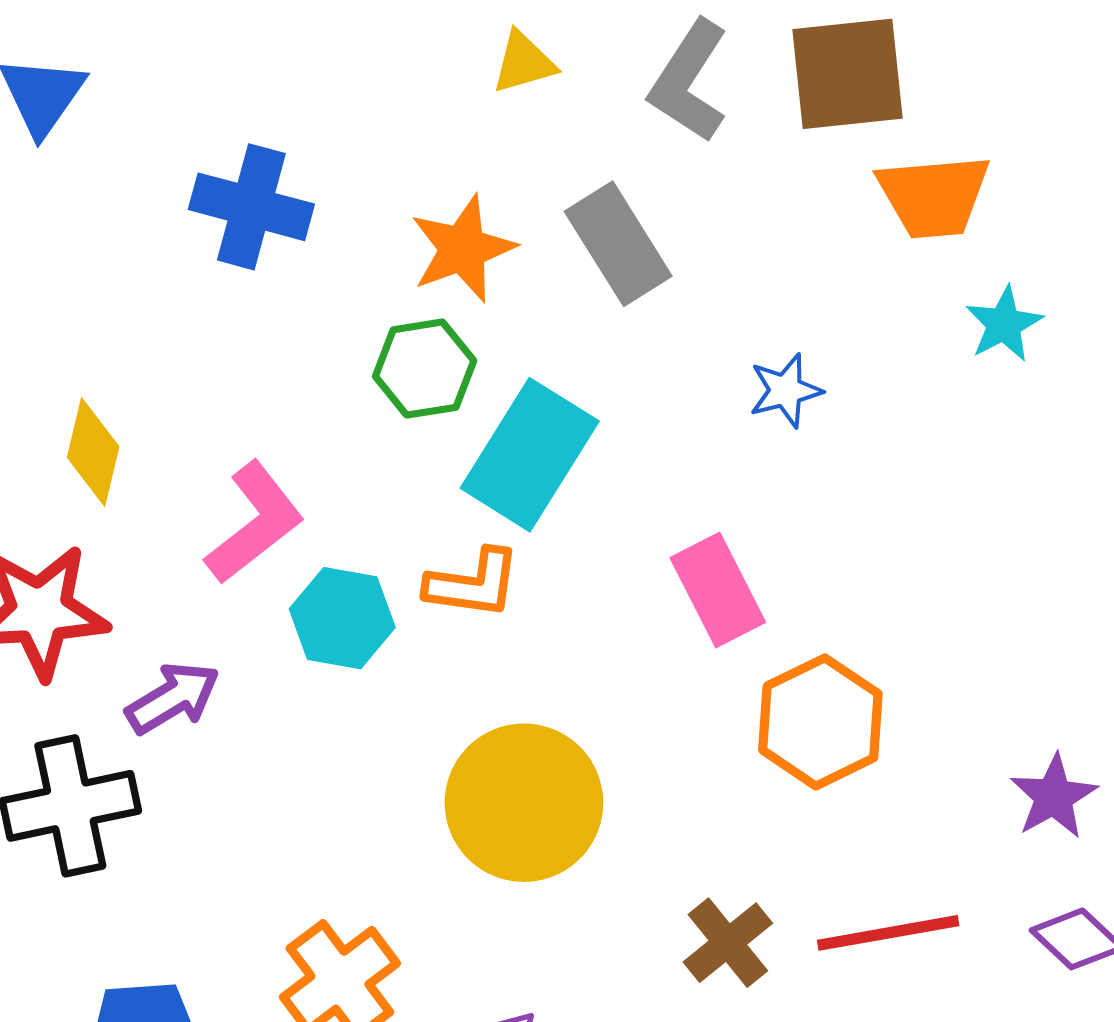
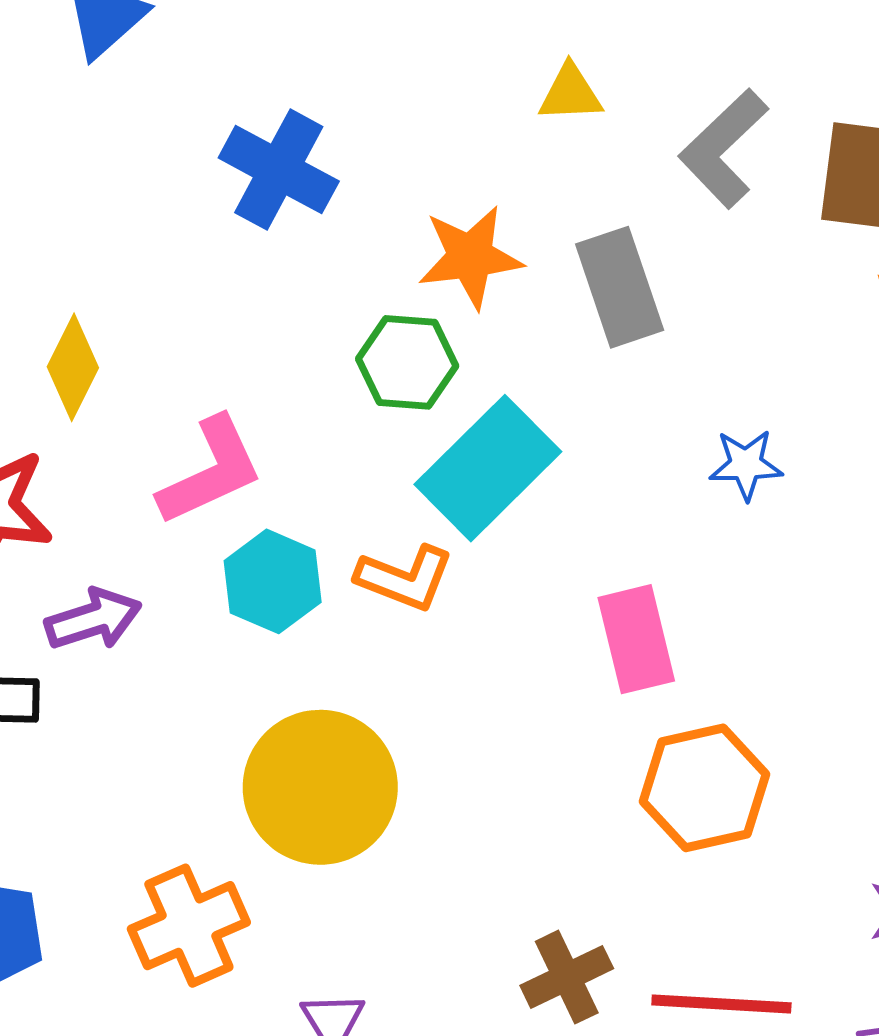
yellow circle: (524, 803) -> (320, 787), moved

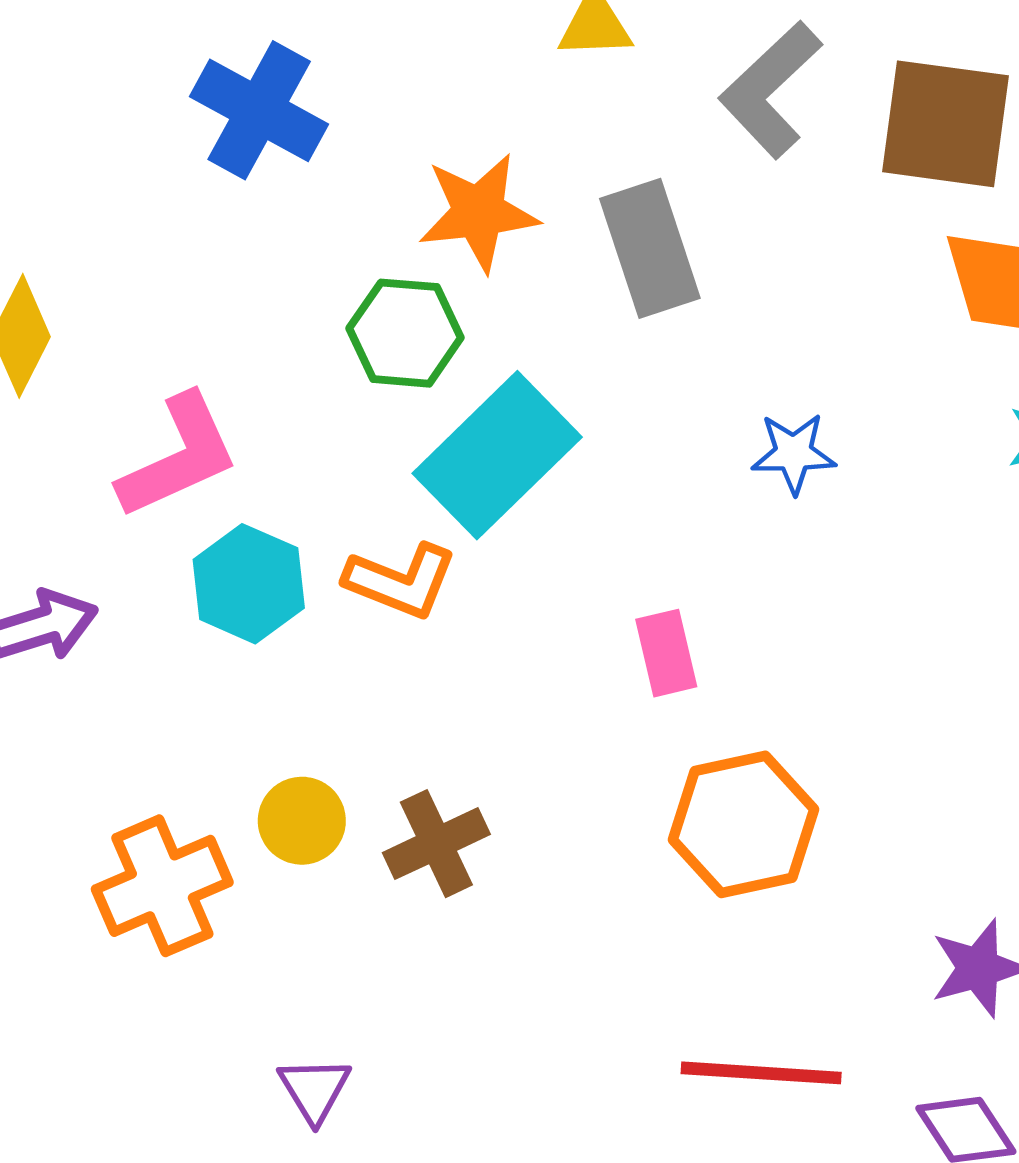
pink rectangle: (636, 639) -> (666, 653), size x0.7
yellow circle: (320, 787) -> (302, 821), size x0.5
orange cross: (189, 926) -> (162, 886), moved
brown cross: (567, 977) -> (436, 844), moved

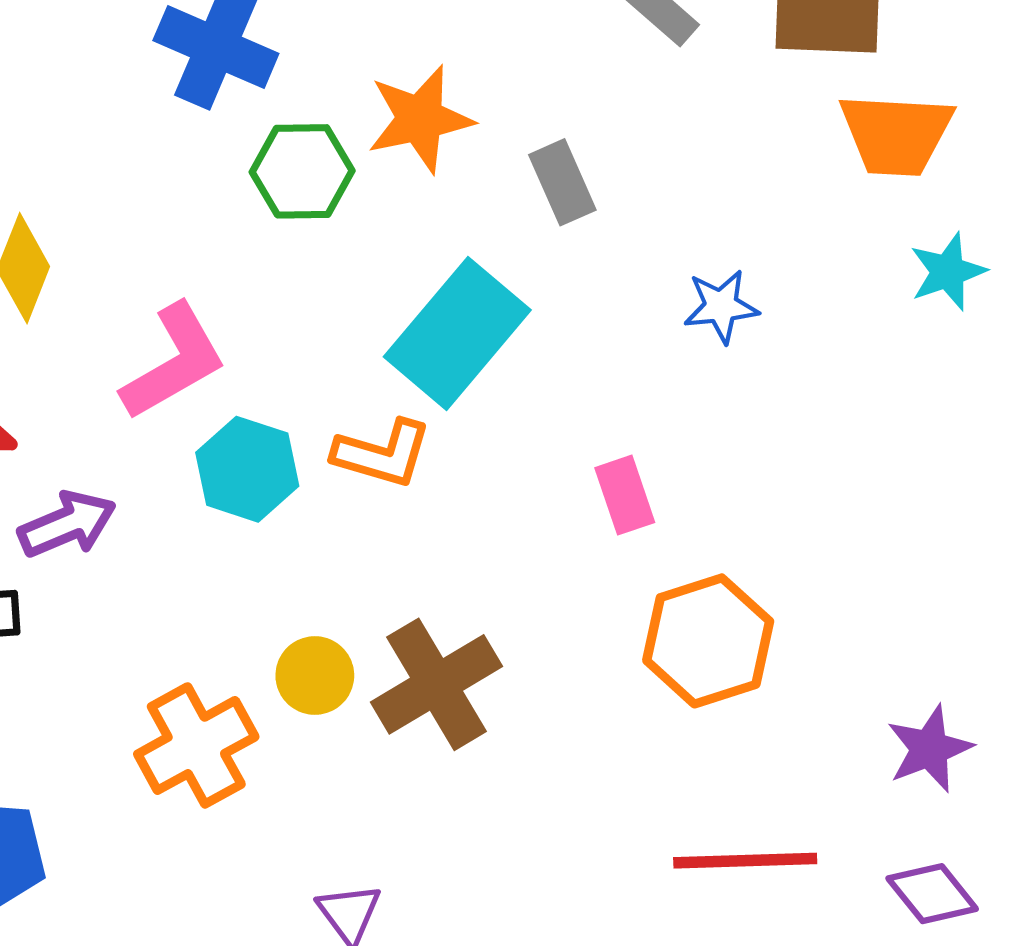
gray rectangle: (650, 248) -> (562, 182), moved, size x0.7
green hexagon: (405, 333) -> (302, 171), moved
brown cross: (436, 844) -> (437, 684), size x1.4

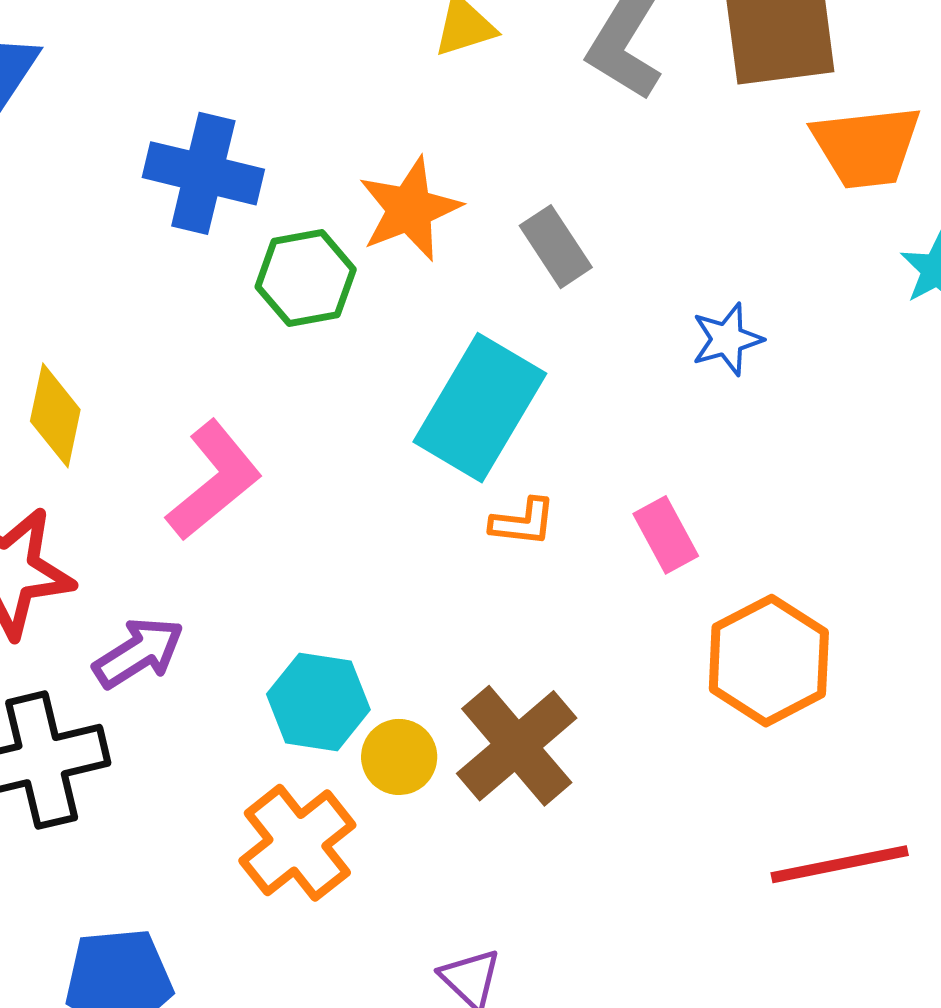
orange L-shape: (382, 454) -> (523, 522), moved, size x0.7
cyan hexagon: (247, 469) -> (318, 702), moved

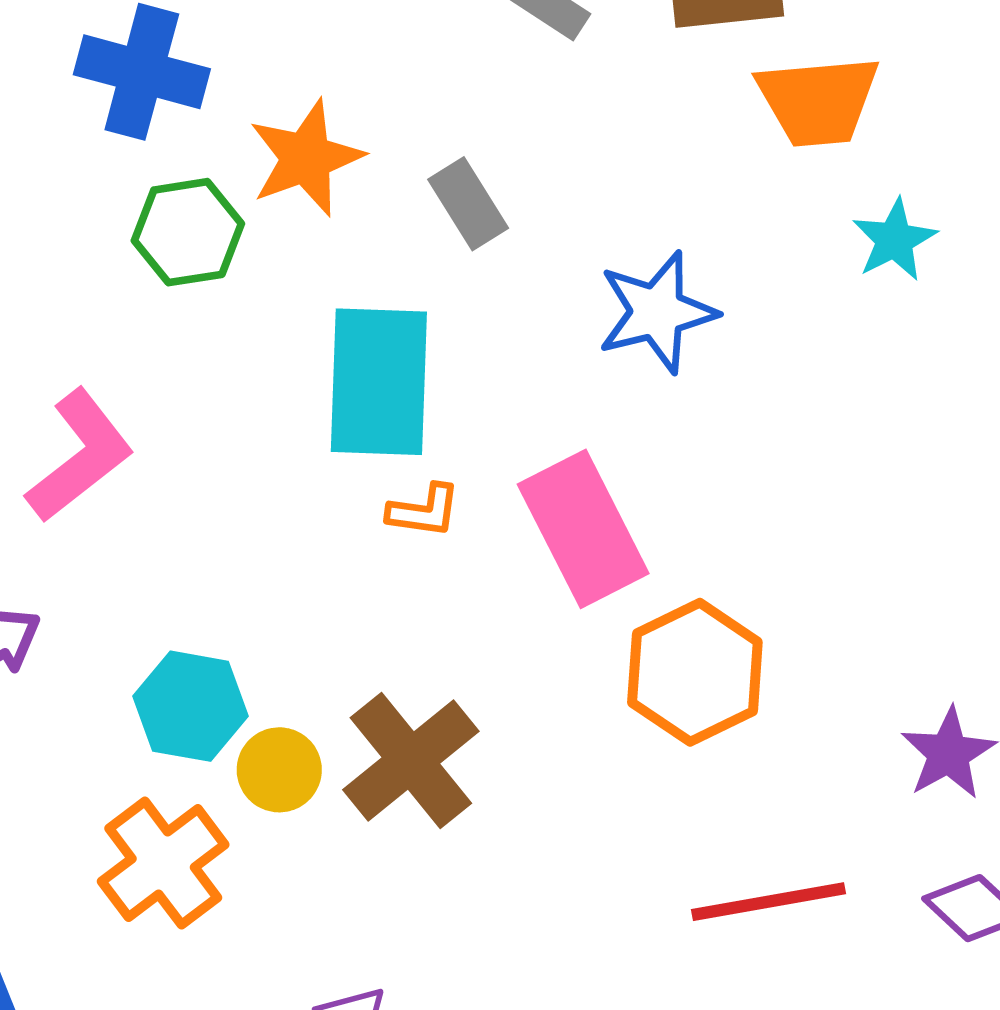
blue cross: (203, 173) -> (142, 72), moved
blue star: (727, 339) -> (657, 312), size x1.5
cyan rectangle: (480, 408) -> (379, 382), turned -30
pink rectangle: (666, 535) -> (583, 529), size x1.8

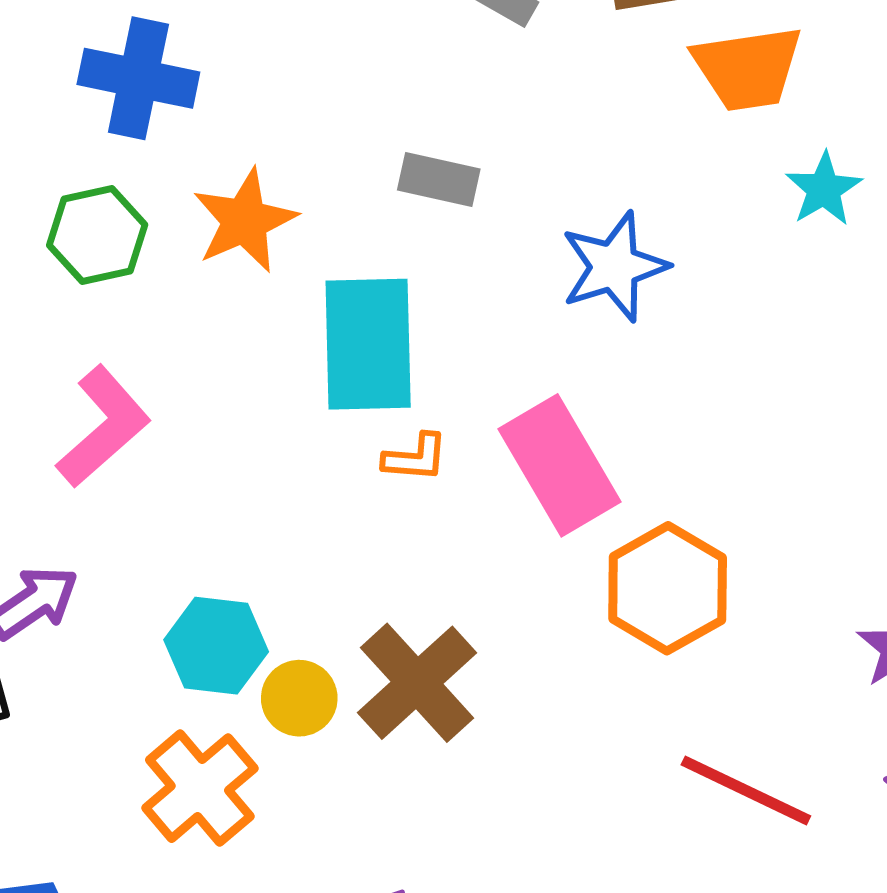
orange star: (306, 158) -> (245, 221), moved
gray rectangle: (468, 204) -> (439, 179), turned -42
green hexagon: (188, 232) -> (97, 235), moved
red line: (768, 902) -> (746, 790), turned 39

